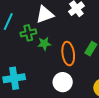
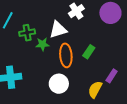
white triangle: (45, 14) -> (58, 30), moved

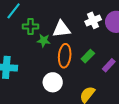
white cross: (76, 11) -> (93, 20), moved
purple rectangle: (112, 76) -> (109, 65), moved

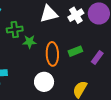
white triangle: (61, 29) -> (49, 14), moved
green rectangle: (88, 56) -> (75, 51), turned 32

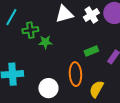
orange ellipse: (52, 54) -> (75, 74), moved
white circle: (44, 82) -> (48, 88), moved

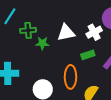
white triangle: (64, 14) -> (66, 33), moved
white cross: (91, 15) -> (94, 32), moved

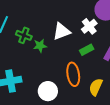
green cross: (28, 30) -> (24, 35), turned 35

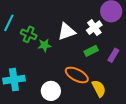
orange ellipse: (73, 74) -> (77, 75), turned -55
yellow semicircle: (96, 87) -> (99, 88), turned 126

